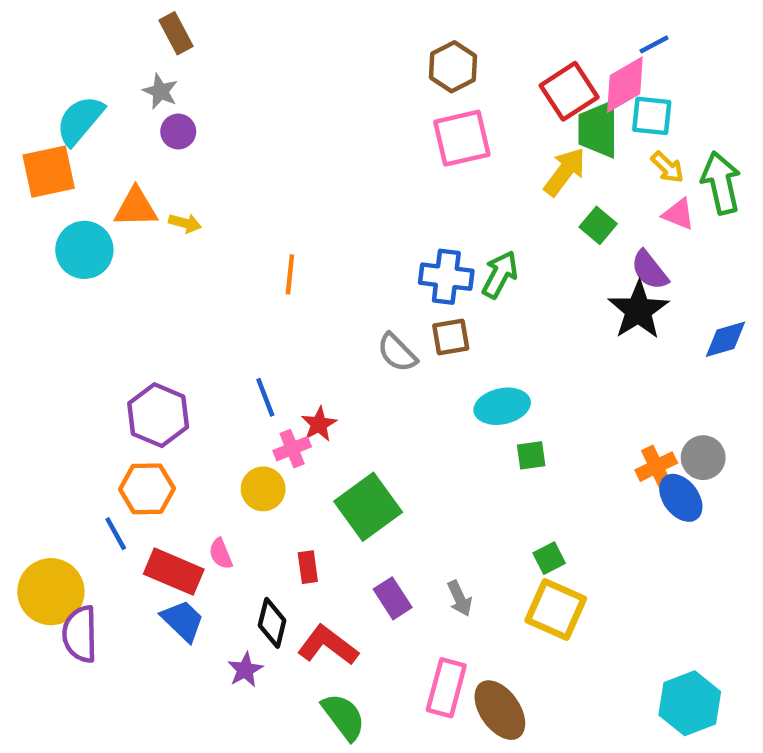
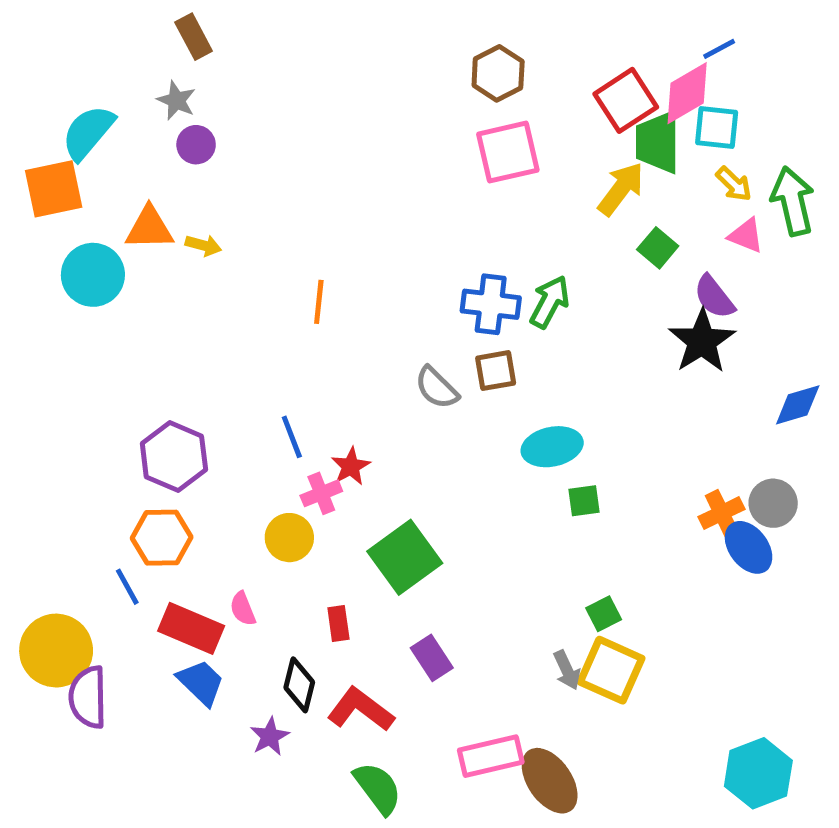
blue diamond: (725, 339) -> (798, 405), moved
gray arrow: (460, 598) -> (567, 670), moved
pink rectangle: (446, 688) -> (491, 756), turned 62

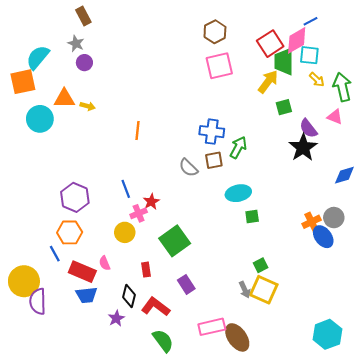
pink triangle: (746, 236) -> (335, 117), moved
green square: (658, 248) -> (284, 107), turned 35
green arrow: (550, 302) -> (238, 148), moved
blue trapezoid: (201, 682) -> (87, 295), turned 130

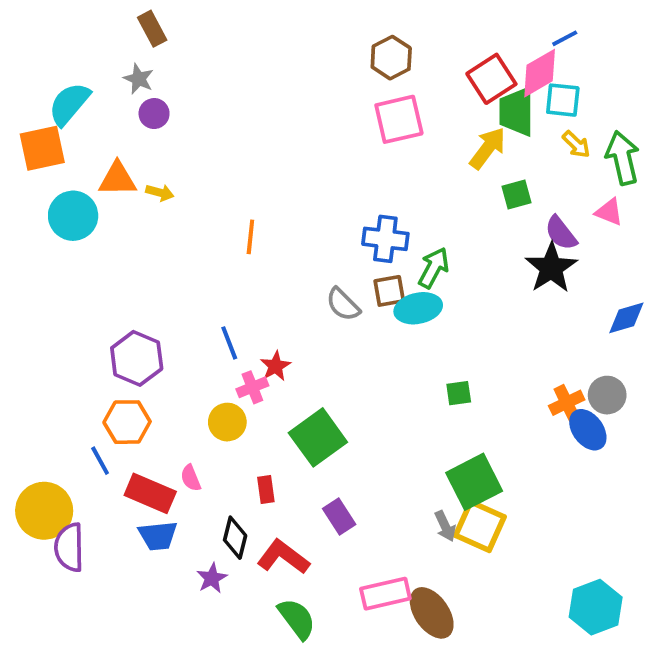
cyan ellipse: (238, 193) -> (418, 308), moved
green square: (261, 265) -> (474, 482), size x2.0

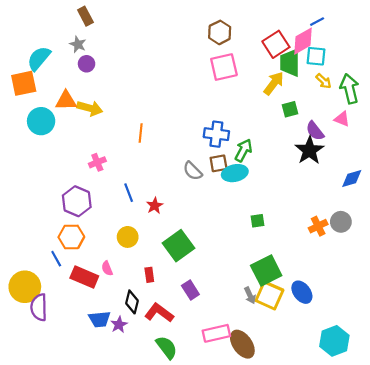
yellow arrow: (160, 193) -> (90, 108), size x1.6
pink cross: (252, 387) -> (97, 162), moved
blue ellipse: (588, 430) -> (302, 292), moved
blue trapezoid: (158, 536) -> (99, 319), moved

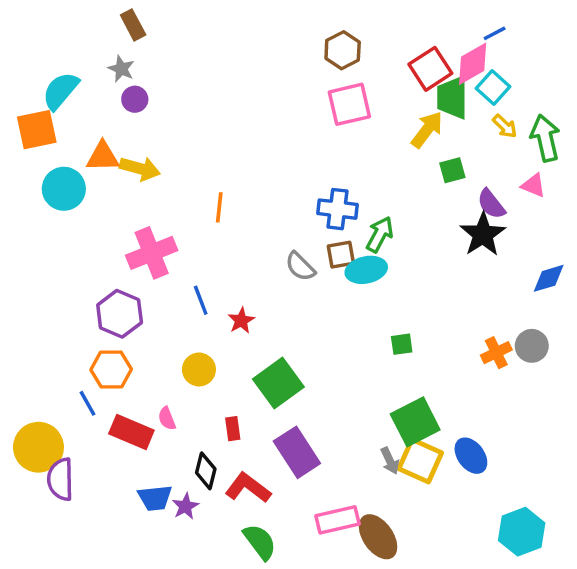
cyan square: (316, 56) -> (493, 87), turned 36
pink cross: (97, 162) -> (152, 253), size x1.8
purple rectangle: (190, 290) -> (297, 452), size x1.6

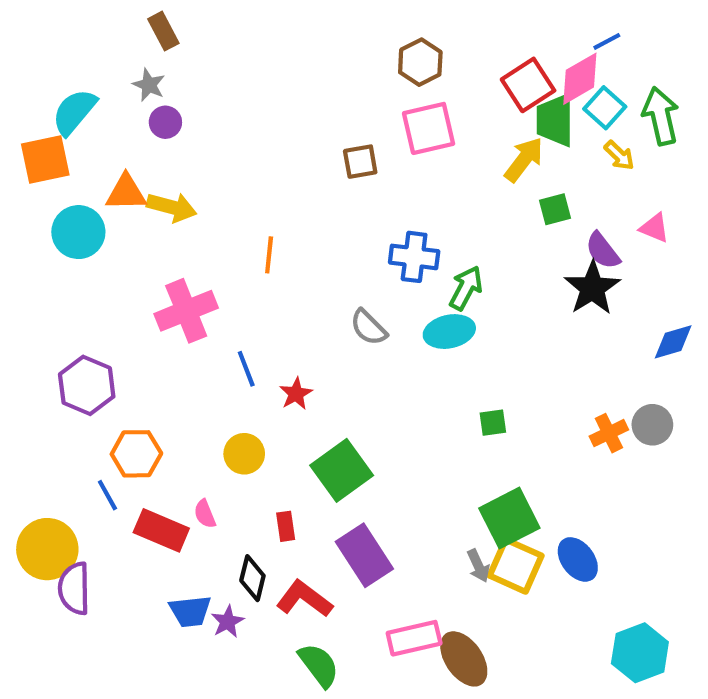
green arrow: (545, 138) -> (661, 116), moved
brown square: (341, 255) -> (360, 162), moved
purple hexagon: (120, 314) -> (87, 385), moved

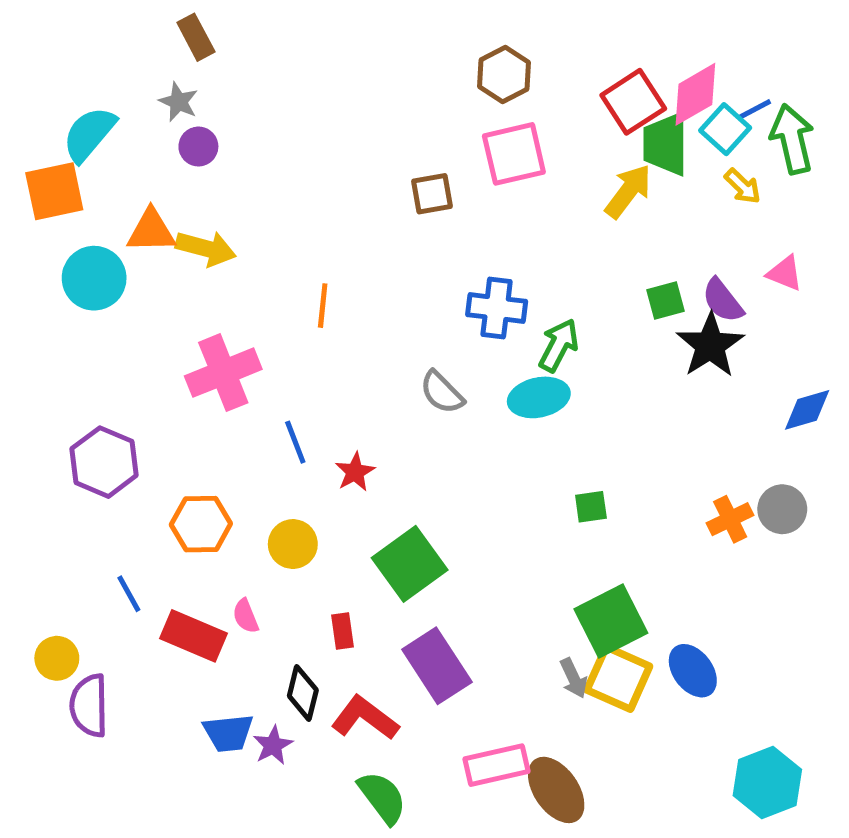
blue line: (607, 41) -> (755, 109), moved
green square: (555, 209) -> (665, 301), moved
orange hexagon: (136, 454) -> (201, 524), moved
yellow circle: (47, 549) -> (57, 658), size x0.6

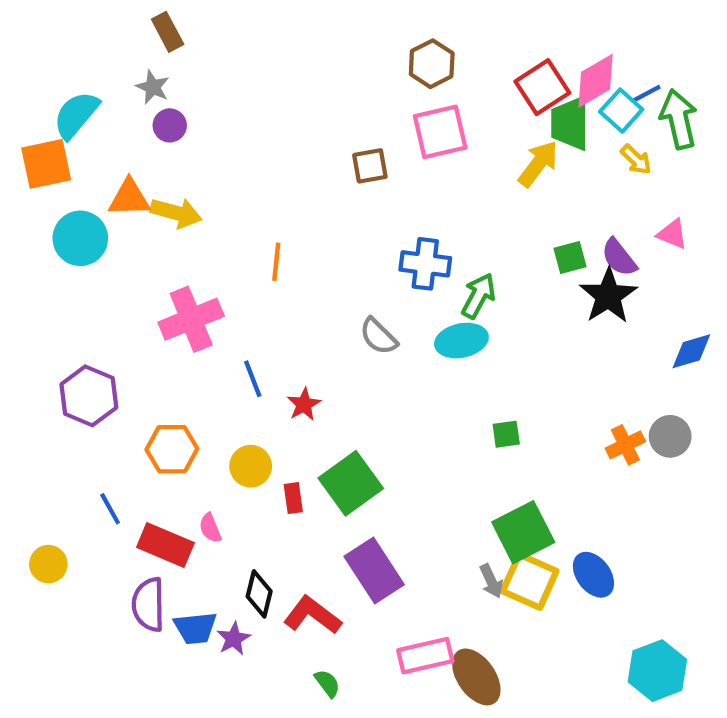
red rectangle: (343, 631) -> (293, 498), moved
purple semicircle: (89, 706) -> (148, 605), moved
green semicircle: (382, 797) -> (327, 683), size x0.6

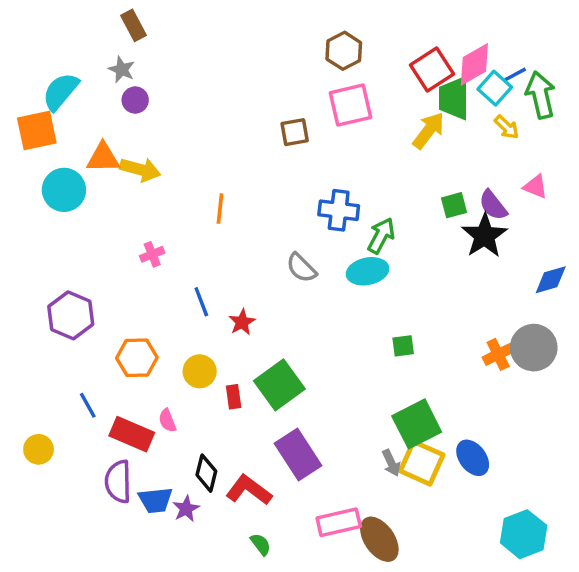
pink cross: (191, 319) -> (152, 254), size x0.5
gray circle: (670, 436) -> (534, 348), size x1.4

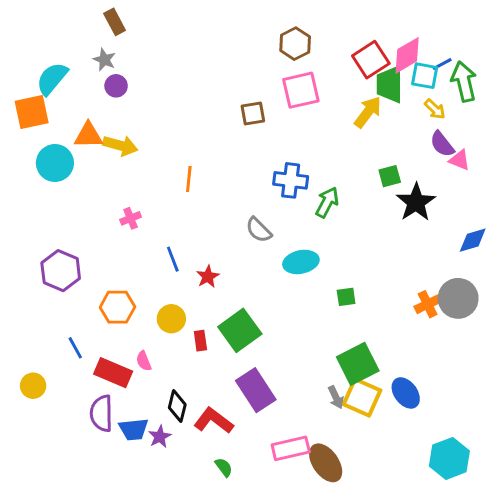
cyan square: (495, 88) -> (425, 76), turned -32
purple semicircle: (493, 205) -> (442, 144), moved
cyan ellipse: (368, 271) -> (301, 262), moved

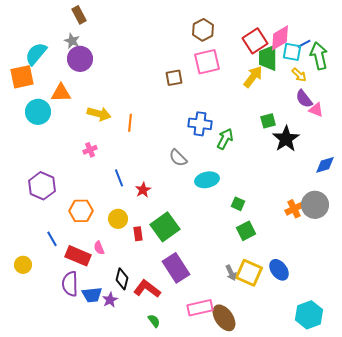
purple circle: (116, 86) -> (80, 59), size x1.6
yellow arrow: (120, 146) -> (99, 114), moved
green square: (346, 297) -> (238, 204), turned 32
green square: (358, 364) -> (246, 231), moved, size x0.7

